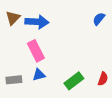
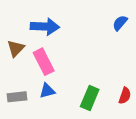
brown triangle: (13, 18) -> (16, 48), moved
green rectangle: (74, 81) -> (90, 98), turned -30

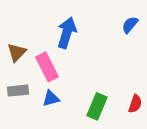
blue arrow: (45, 27) -> (67, 33), moved, turned -76
gray rectangle: (17, 97) -> (18, 91), moved

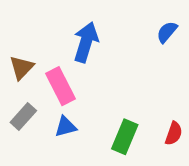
gray rectangle: (18, 91) -> (23, 117), turned -42

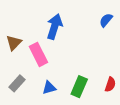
gray rectangle: (23, 117) -> (17, 83), moved
blue triangle: (66, 127) -> (49, 88), moved

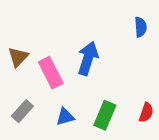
blue semicircle: (106, 20) -> (141, 27), turned 136
blue arrow: (54, 27) -> (88, 58), moved

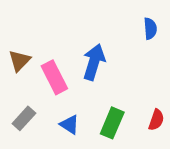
blue triangle: (65, 117) -> (70, 124), turned 48

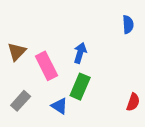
blue arrow: (94, 62) -> (80, 53), size x0.7
green rectangle: (112, 123) -> (80, 87), moved

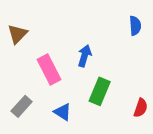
brown triangle: (17, 52) -> (17, 34), moved
green rectangle: (80, 87) -> (100, 91), moved

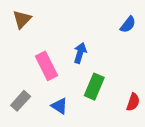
blue semicircle: (135, 26) -> (128, 24), turned 42
brown triangle: (17, 34) -> (22, 19), moved

